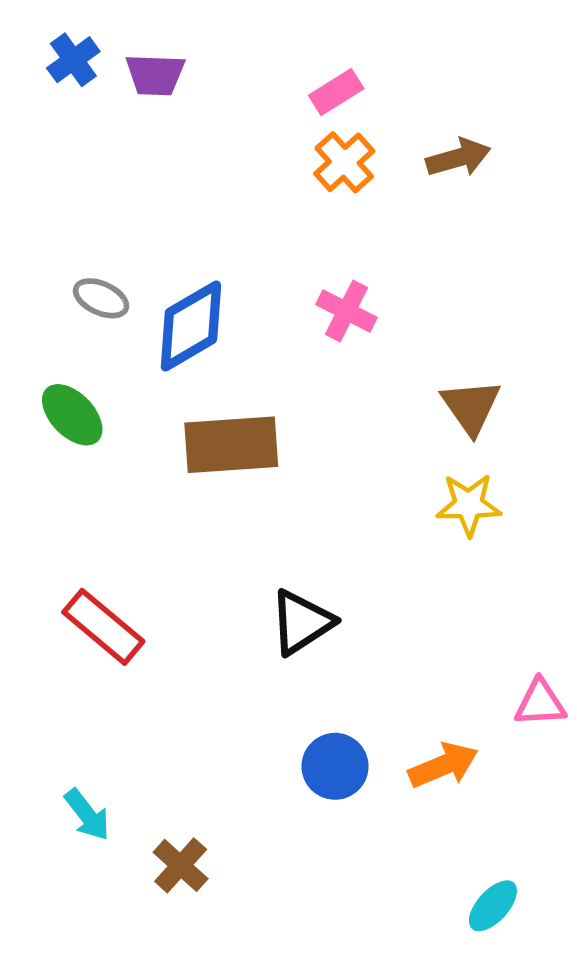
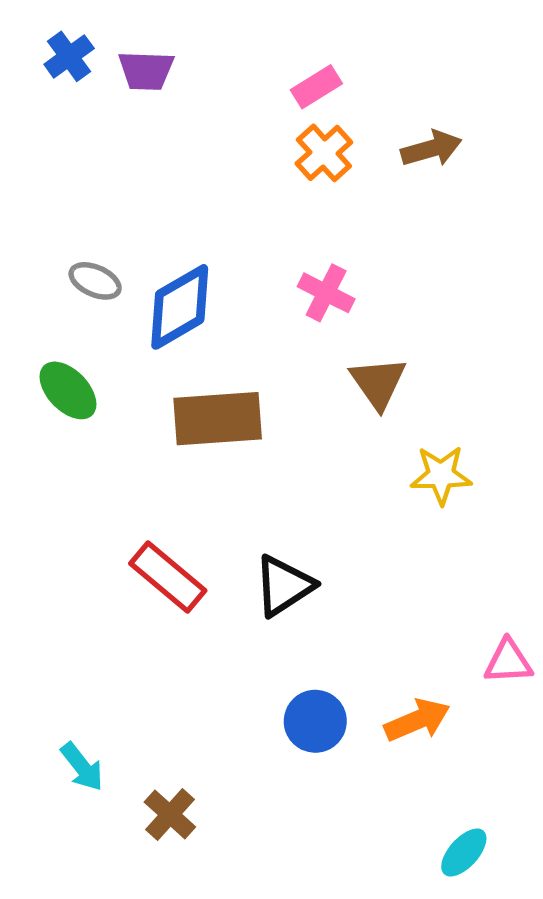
brown triangle: (471, 407) -> (378, 383), moved
red rectangle: (103, 627) -> (168, 577), moved

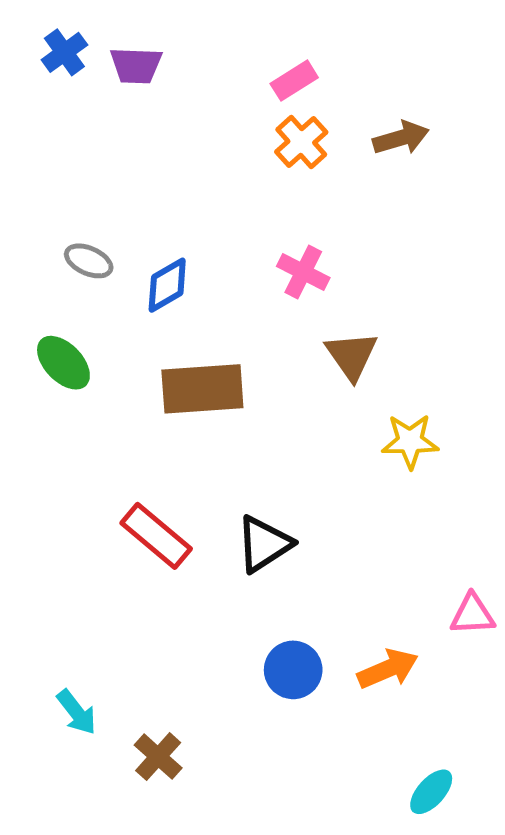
blue diamond: (180, 307) -> (167, 285), size x0.7

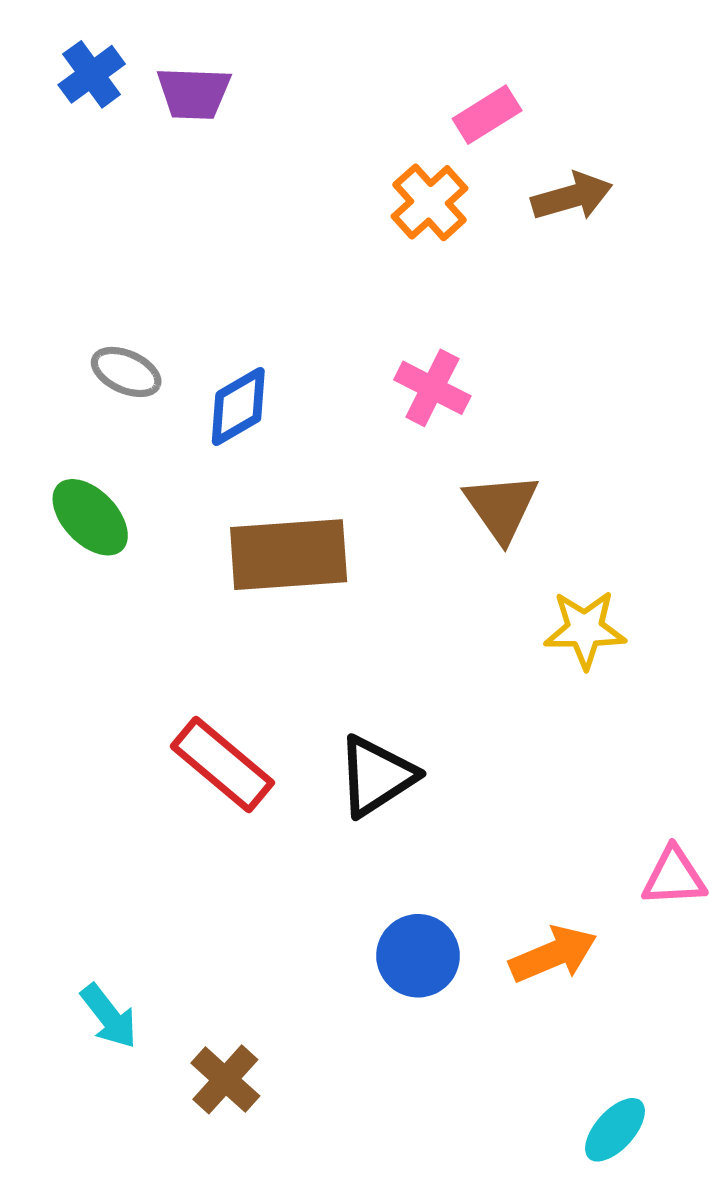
pink rectangle: (294, 81) -> (487, 115), moved

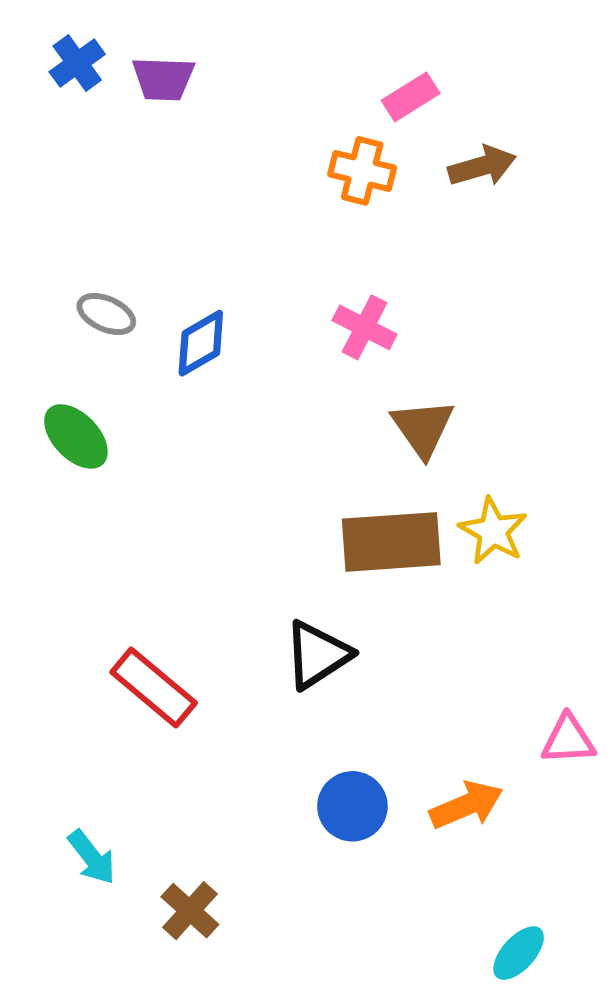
orange cross: (430, 202) -> (362, 171), turned -34
brown rectangle: (289, 555) -> (391, 542), moved
yellow star: (585, 629) -> (493, 531), turned 30
red rectangle: (222, 765) -> (154, 687), moved

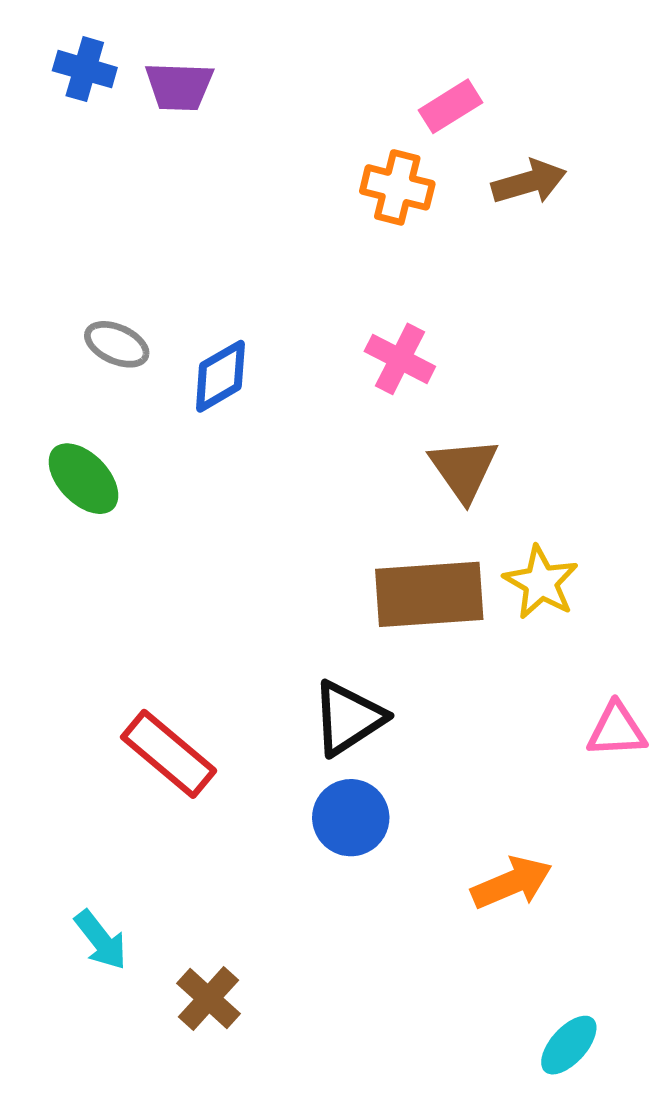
blue cross: (77, 63) -> (85, 69), turned -38
pink triangle: (568, 740) -> (617, 730), moved
blue circle: (352, 806) -> (351, 818), moved

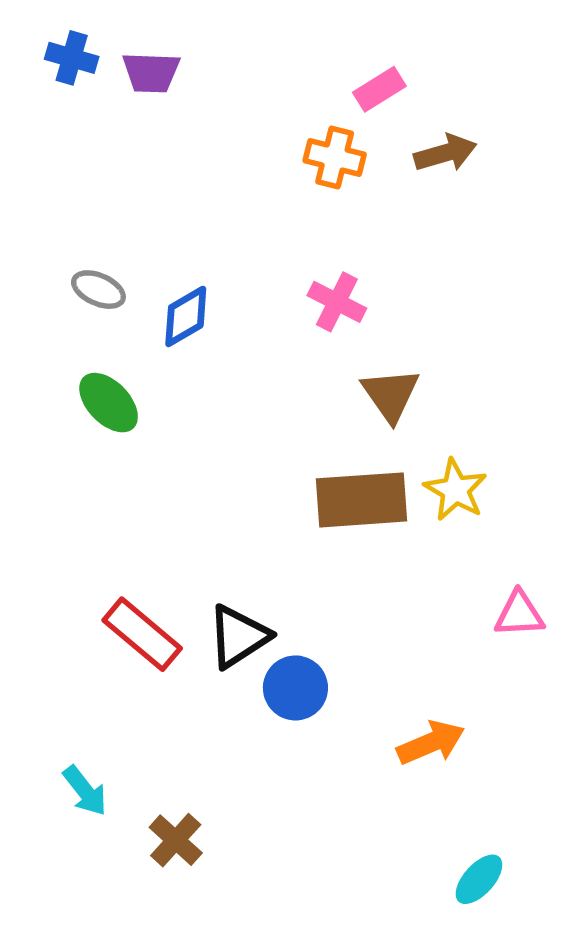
green ellipse: (83, 479) -> (109, 403), moved
black triangle: (348, 718) -> (238, 636), moved

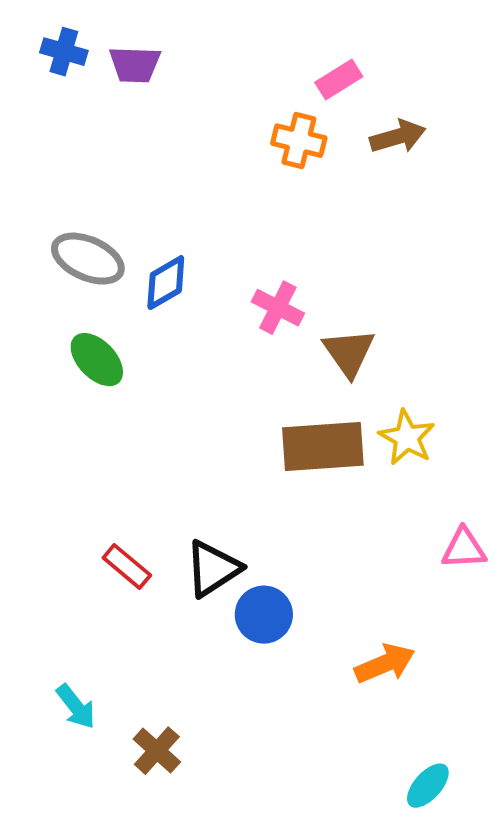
gray ellipse: (98, 290) -> (88, 259), size x1.5
pink cross: (337, 302) -> (278, 308), moved
red rectangle: (142, 634) -> (127, 567), size x0.7

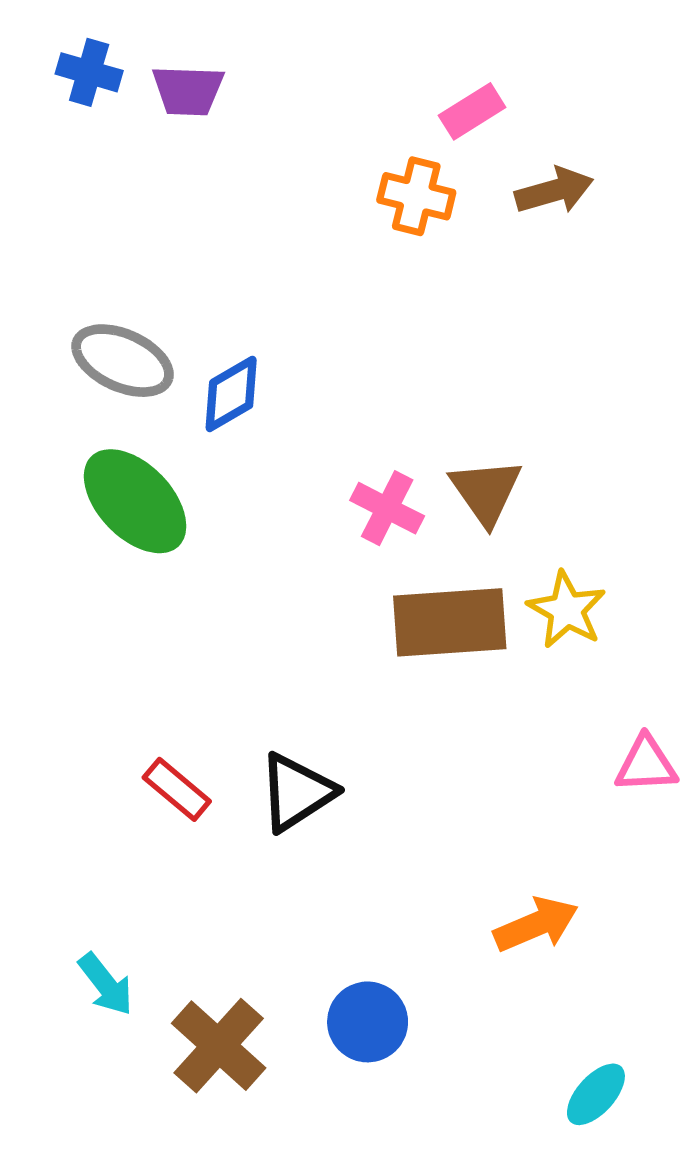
pink cross: (278, 308) -> (387, 508), moved
green ellipse: (97, 360) -> (135, 501), size x1.4
blue circle: (264, 615) -> (368, 1022), moved
brown cross: (157, 751) -> (219, 1046), size x1.4

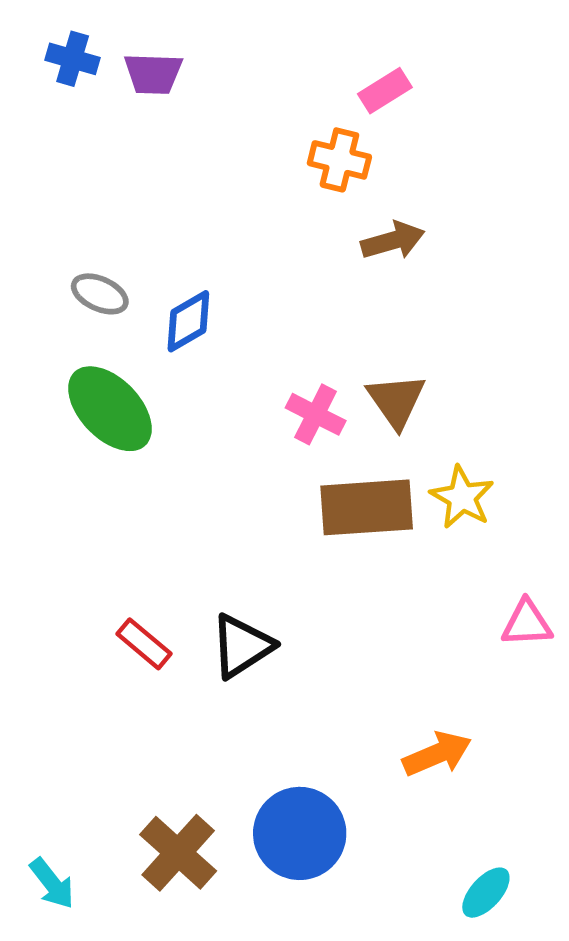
brown arrow: (554, 191) -> (393, 241), moved
gray ellipse: (123, 361) -> (100, 294), size x0.7
cyan arrow: (106, 984) -> (52, 883), moved
blue circle: (368, 1022) -> (300, 833), size x1.4

